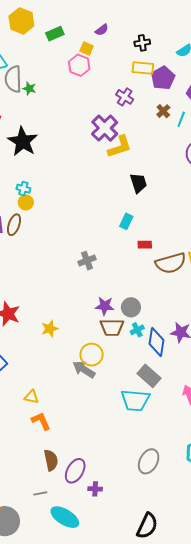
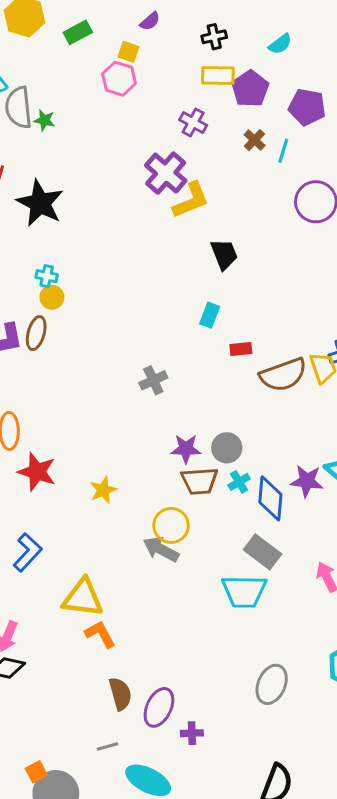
yellow triangle: (31, 397) -> (83, 598), size x1.8

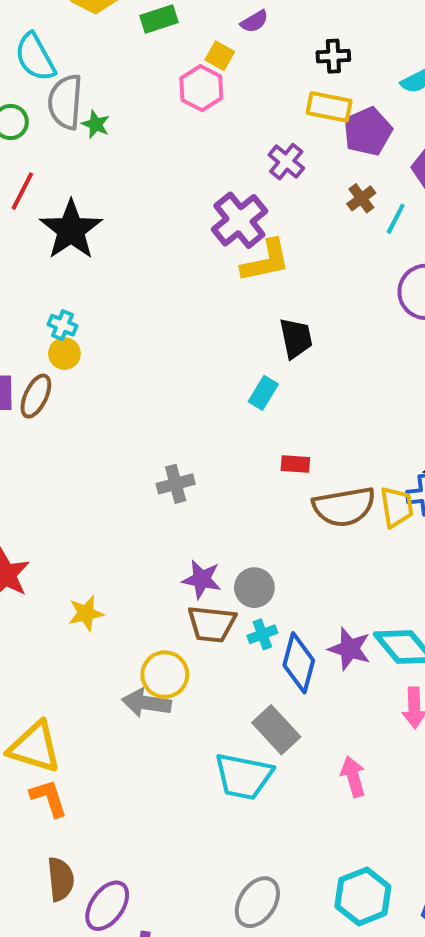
cyan rectangle: (210, 315) -> (263, 393), moved
gray arrow: (161, 549) -> (146, 703), turned -30

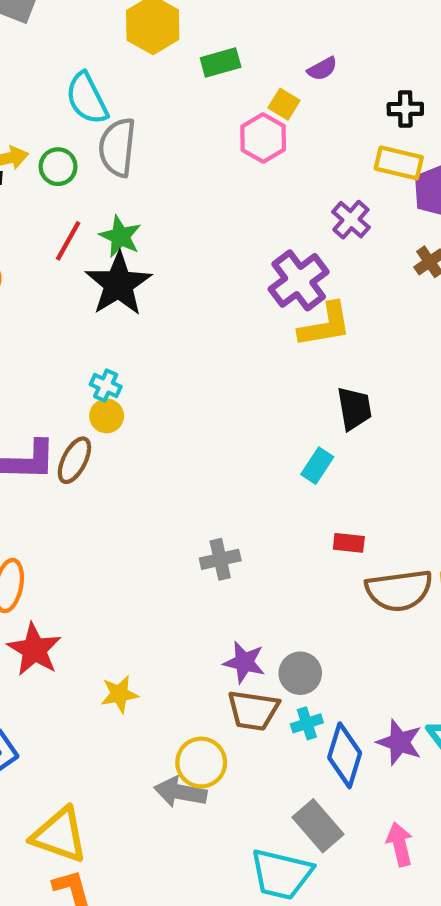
green star: (96, 124) -> (120, 236), moved, size x1.4
pink arrow: (353, 777) -> (400, 844), moved

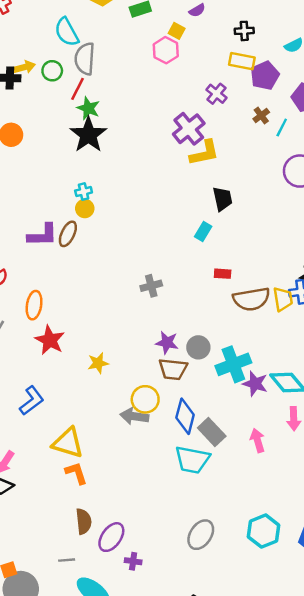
red line: (68, 241) -> (78, 89), moved
cyan cross: (106, 386) -> (84, 192), turned -35
cyan cross: (307, 723) -> (233, 364), moved, size x2.0
blue diamond: (345, 755) -> (185, 416), moved

